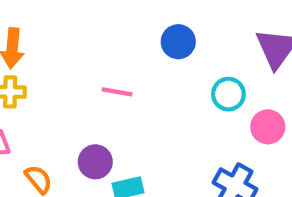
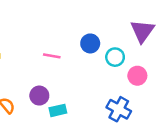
blue circle: (178, 42) -> (90, 43), moved

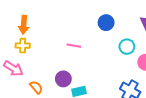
blue circle: (90, 43) -> (106, 23), moved

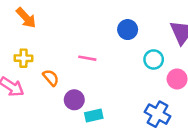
orange arrow: (24, 25) -> (26, 18), moved, turned -48
orange semicircle: (36, 87) -> (51, 78), moved

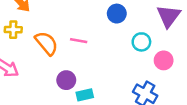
yellow cross: (24, 58) -> (13, 30), moved
orange semicircle: (51, 78) -> (47, 43), moved, size x1.5

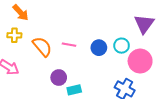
blue circle: (117, 14) -> (99, 48), moved
pink circle: (164, 60) -> (140, 61), size x1.5

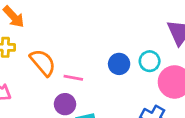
pink line: (69, 45) -> (73, 78), moved

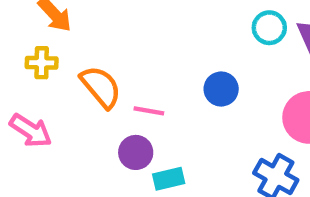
cyan circle: (150, 61) -> (269, 28), moved

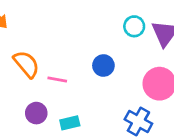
purple circle: (136, 152) -> (36, 113), moved

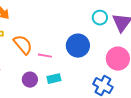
blue circle: (103, 66) -> (78, 46), size x1.5
cyan rectangle: (70, 123) -> (54, 79), moved

